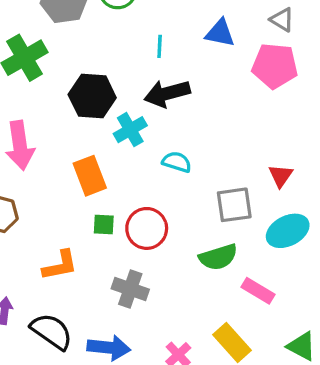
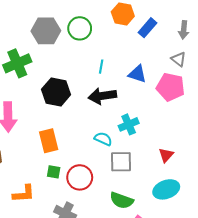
blue triangle: (220, 33) -> (137, 74), moved
cyan cross: (130, 130) -> (129, 124), moved
gray square: (234, 205) -> (121, 162), moved
green semicircle: (218, 257) -> (122, 200), turned 30

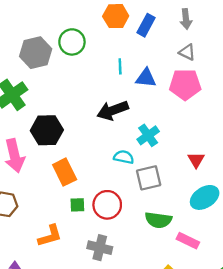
cyan line: (101, 67) -> (120, 66), moved
black hexagon: (56, 92) -> (47, 130), moved

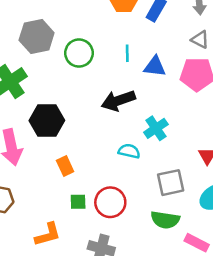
green circle: (72, 42) -> (79, 53), moved
orange rectangle: (65, 172) -> (65, 166), size x0.7
gray square: (149, 178) -> (171, 183), moved

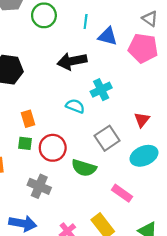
orange rectangle: (65, 166) -> (28, 119), moved
gray square: (171, 183) -> (107, 138), turned -30
green semicircle: (165, 220) -> (84, 168), moved

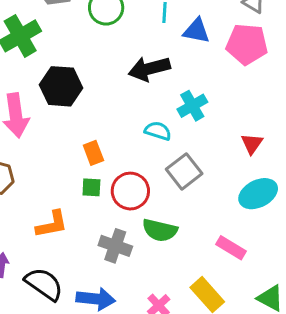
gray square: (107, 138) -> (184, 171), moved
green semicircle: (84, 168) -> (160, 230), moved

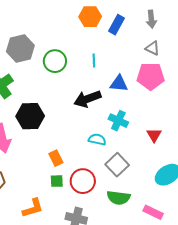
blue triangle: (197, 31) -> (119, 84), moved
cyan cross: (192, 106) -> (118, 121), turned -30
red triangle: (252, 144) -> (154, 135), moved
green semicircle: (160, 230) -> (118, 198), moved

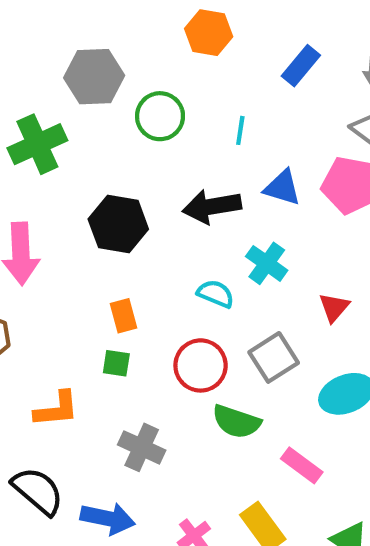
orange hexagon: (90, 17) -> (209, 33), moved
black hexagon: (30, 116) -> (118, 224), moved
gray square: (117, 165) -> (274, 357), moved
red circle: (83, 181) -> (201, 365), moved

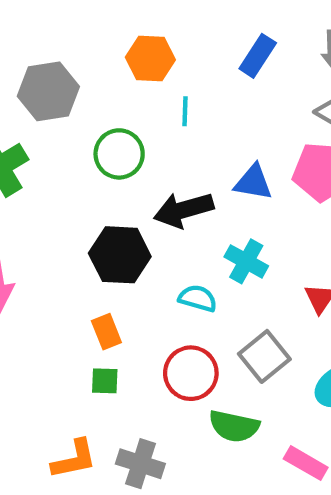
orange hexagon: (209, 33) -> (150, 58), moved
green circle: (160, 116) -> (119, 154), moved
cyan line: (240, 130) -> (185, 111), moved
black hexagon: (118, 224) -> (120, 255), moved
orange L-shape: (57, 409) -> (74, 459), moved

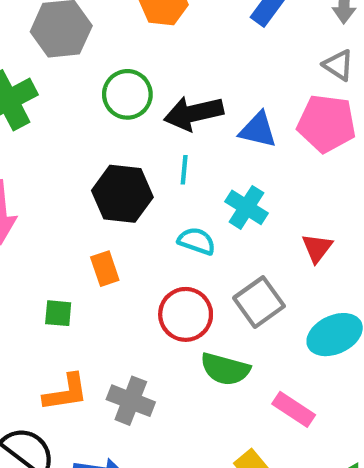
cyan line: (185, 111) -> (184, 170), moved
black arrow: (184, 210) -> (194, 113), moved
green square: (105, 381) -> (58, 313), moved

